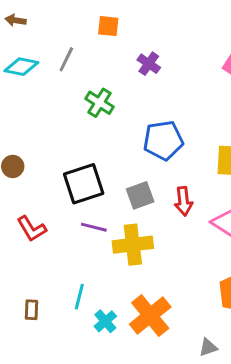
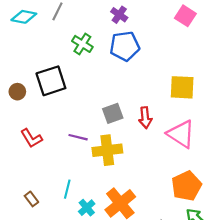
blue pentagon: (163, 140) -> (125, 46), moved
black square: (84, 184) -> (51, 81), moved
brown rectangle: (32, 310) -> (31, 199), turned -40

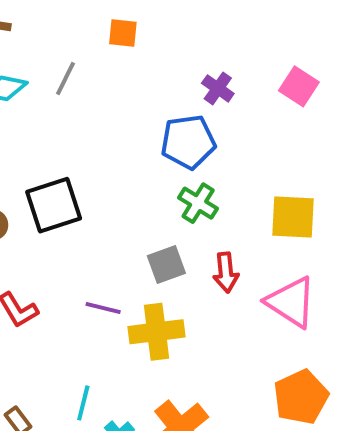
purple cross: (119, 15) -> (218, 88), moved
green cross: (82, 44) -> (198, 203), moved

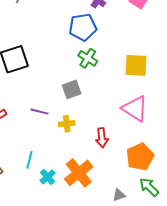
red arrow: (226, 272) -> (102, 138), moved
yellow cross: (157, 332) -> (67, 124), size x0.6

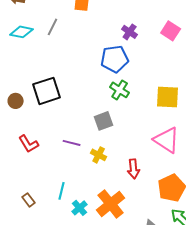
yellow cross: (67, 124) -> (99, 155), turned 35

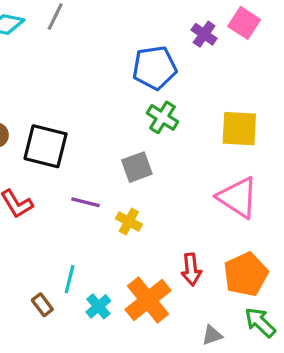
purple cross: (130, 32) -> (204, 34), moved
black square: (47, 91) -> (46, 146), moved, turned 32
red arrow: (134, 169) -> (191, 270), moved
brown rectangle: (29, 200) -> (42, 305), moved

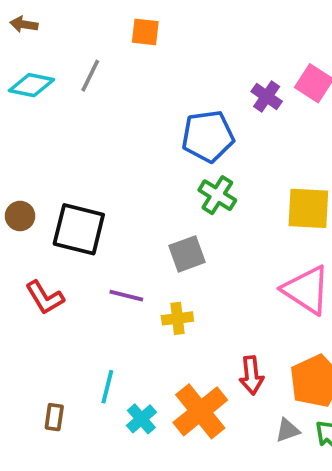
yellow cross: (129, 221) -> (177, 318), turned -35
brown rectangle: (42, 305) -> (54, 417), moved, turned 45
gray triangle: (212, 335) -> (288, 430), moved

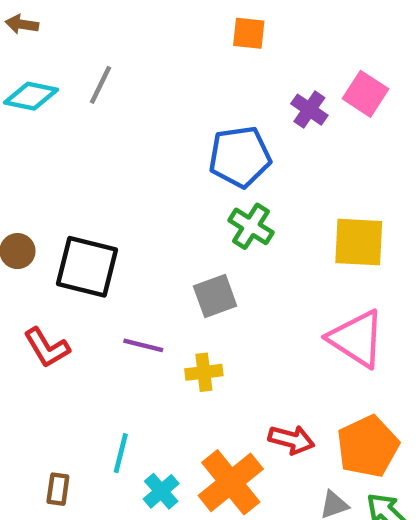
orange square: (145, 32) -> (249, 33), moved
red arrow: (251, 375) -> (291, 440), turned -69

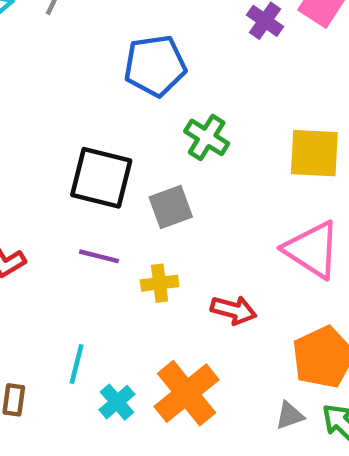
blue pentagon: (240, 157) -> (155, 66), moved
black square: (87, 267) -> (101, 178), moved
red arrow: (291, 440) -> (234, 310), moved

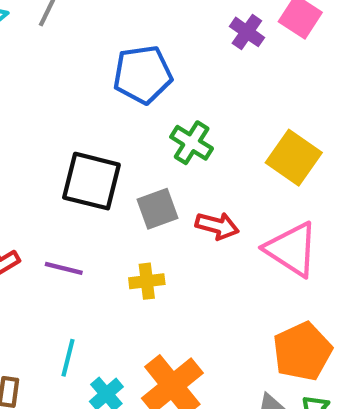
yellow square: (314, 153) -> (294, 158), turned 32
purple line: (99, 256) -> (64, 268), moved
red arrow: (234, 310) -> (217, 226), moved

